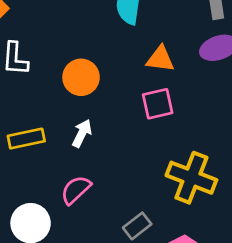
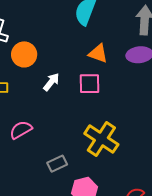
orange circle: (81, 77) -> (24, 54), moved
white arrow: (82, 133) -> (51, 82), moved

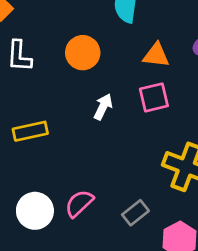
orange circle: (24, 54) -> (83, 53), moved
pink semicircle: (21, 130) -> (79, 203), moved

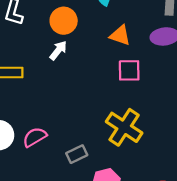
pink square: (154, 97) -> (129, 70), moved
white arrow: (103, 107) -> (58, 50), moved

